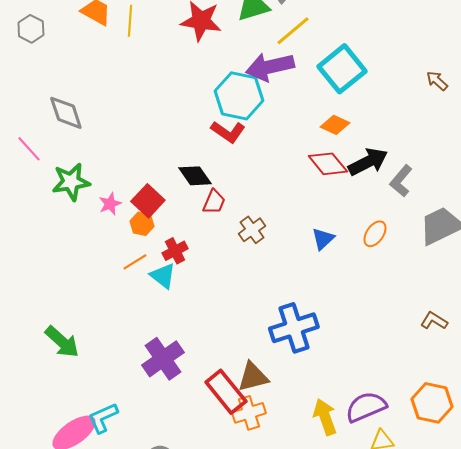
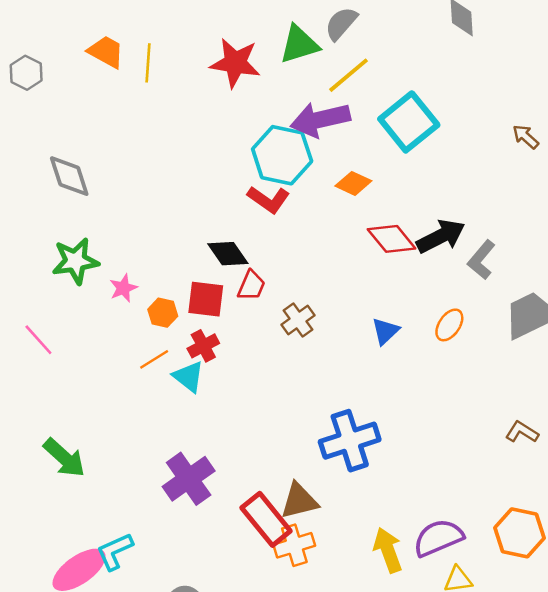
orange diamond: (335, 125) -> (353, 183), moved
pink line: (29, 149) -> (38, 340), moved
red square: (148, 201) -> (206, 299), moved, turned -36

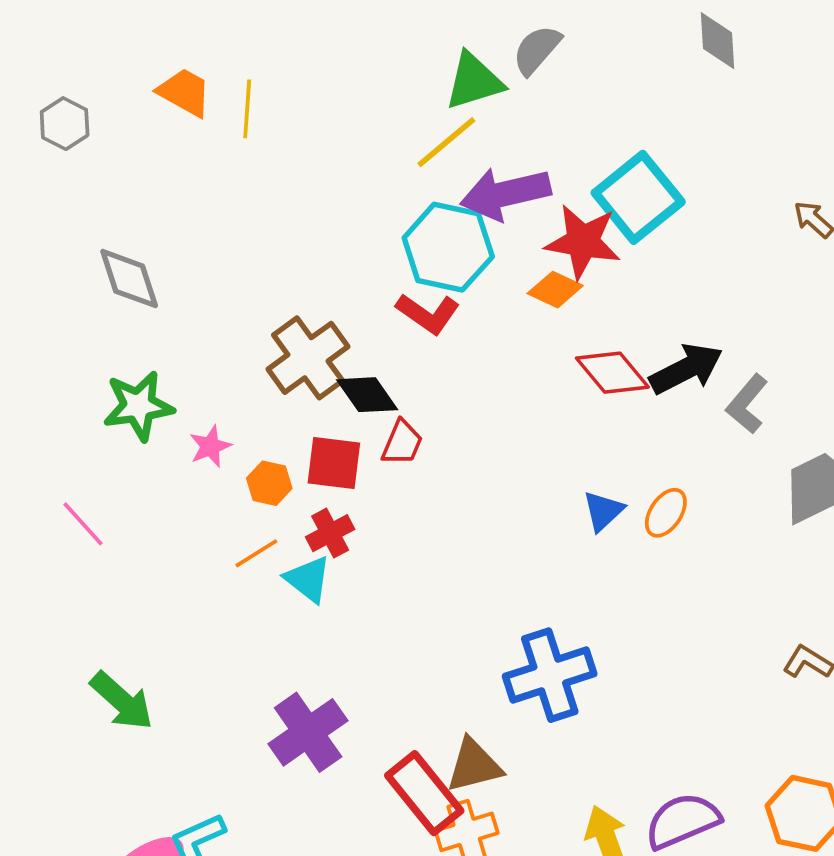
red star: (235, 63) -> (583, 242), moved
yellow line: (348, 75) -> (446, 142), moved
brown cross: (298, 320) -> (308, 358), moved, size x1.6
orange ellipse: (449, 325) -> (666, 513), moved

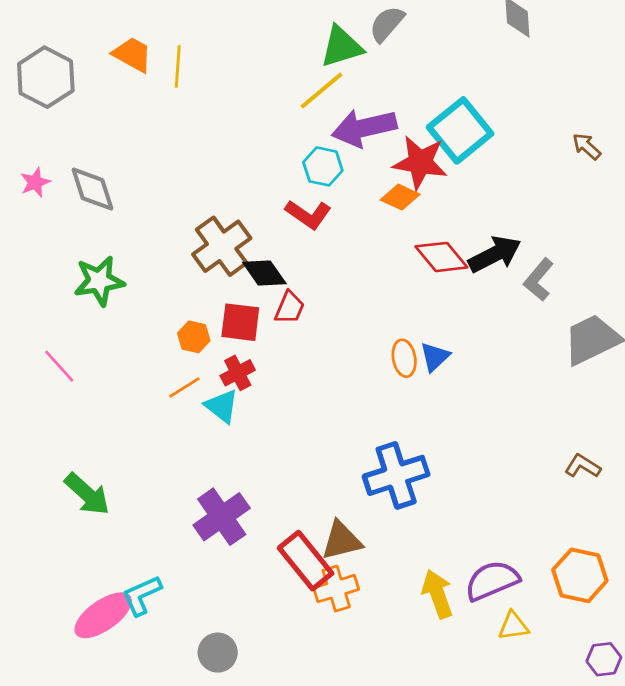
gray hexagon: (65, 124) -> (46, 77), size x1.6
cyan hexagon: (448, 247) -> (323, 166), size x0.6
pink star: (210, 446) -> (35, 182), moved
orange ellipse: (666, 513) -> (404, 358), moved, turned -44

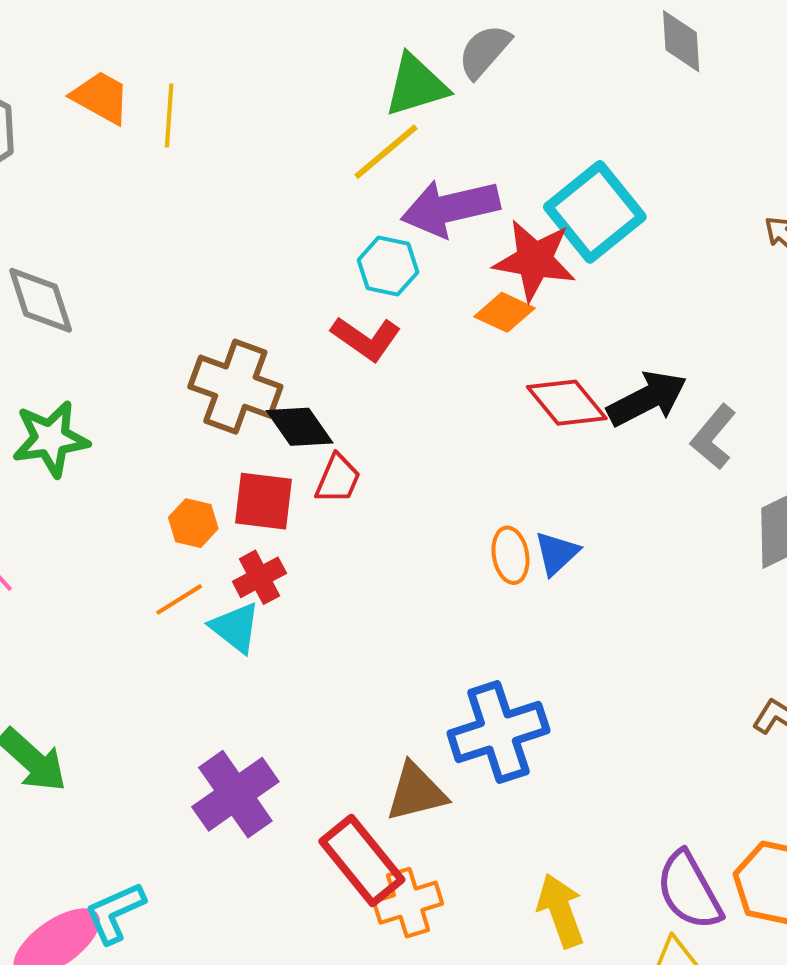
brown cross: (222, 246) -> (235, 387), turned -34
brown triangle: (342, 541) -> (416, 792), moved
purple semicircle: (492, 581) -> (689, 891), moved, turned -96

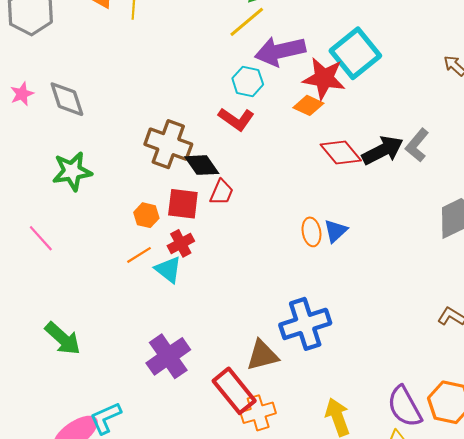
gray L-shape: (713, 437) -> (417, 145), moved

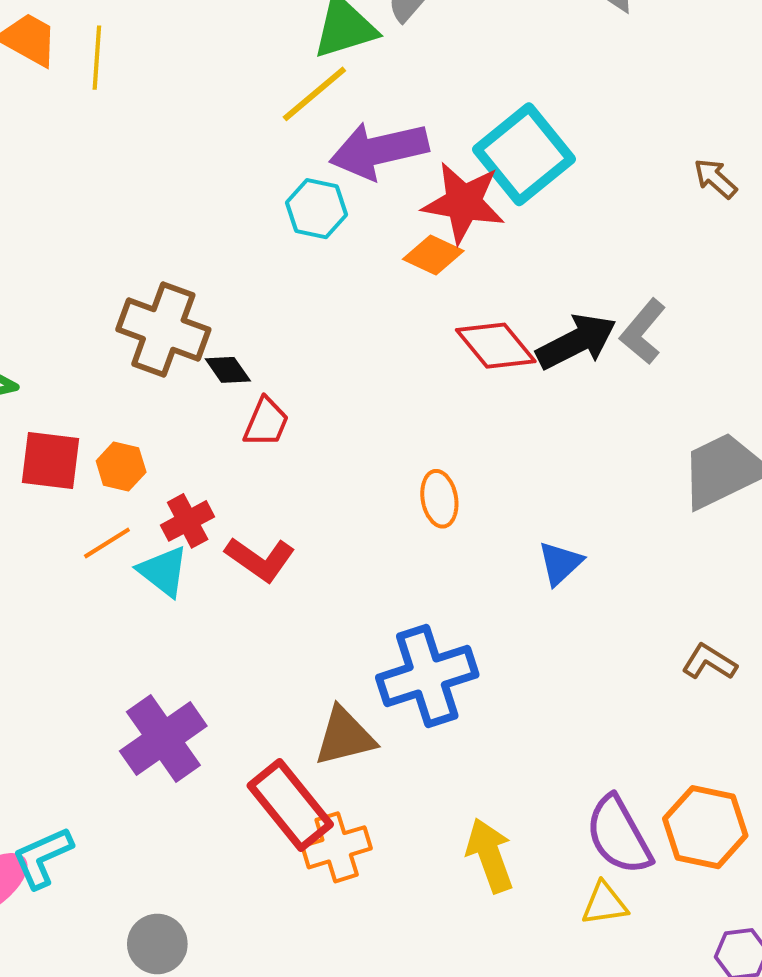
red L-shape: (236, 119) -> (260, 559), moved
black diamond: (202, 165) -> (228, 370), size x0.7
red square: (183, 204) -> (51, 460), moved
blue triangle: (336, 231) -> (560, 563), moved

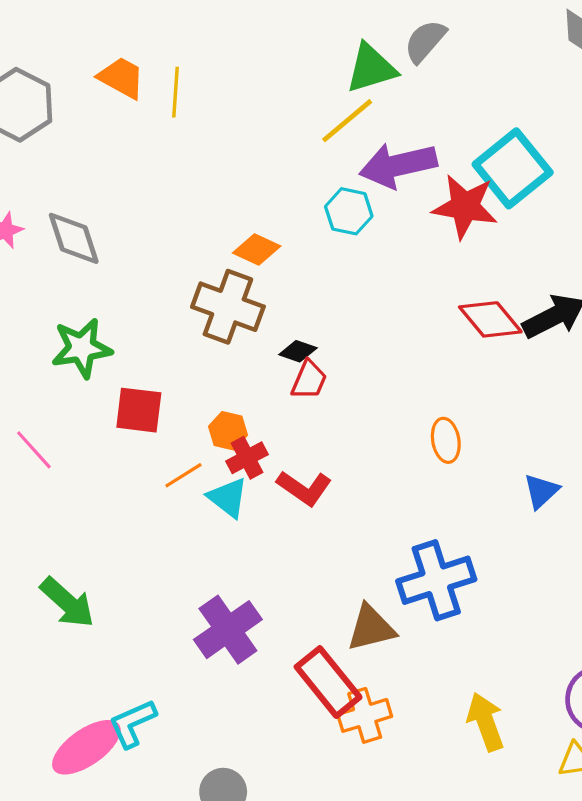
orange diamond: (433, 255) -> (257, 249), moved
black diamond: (228, 370) -> (298, 351), moved, turned -36
orange hexagon: (121, 467) -> (228, 431), moved

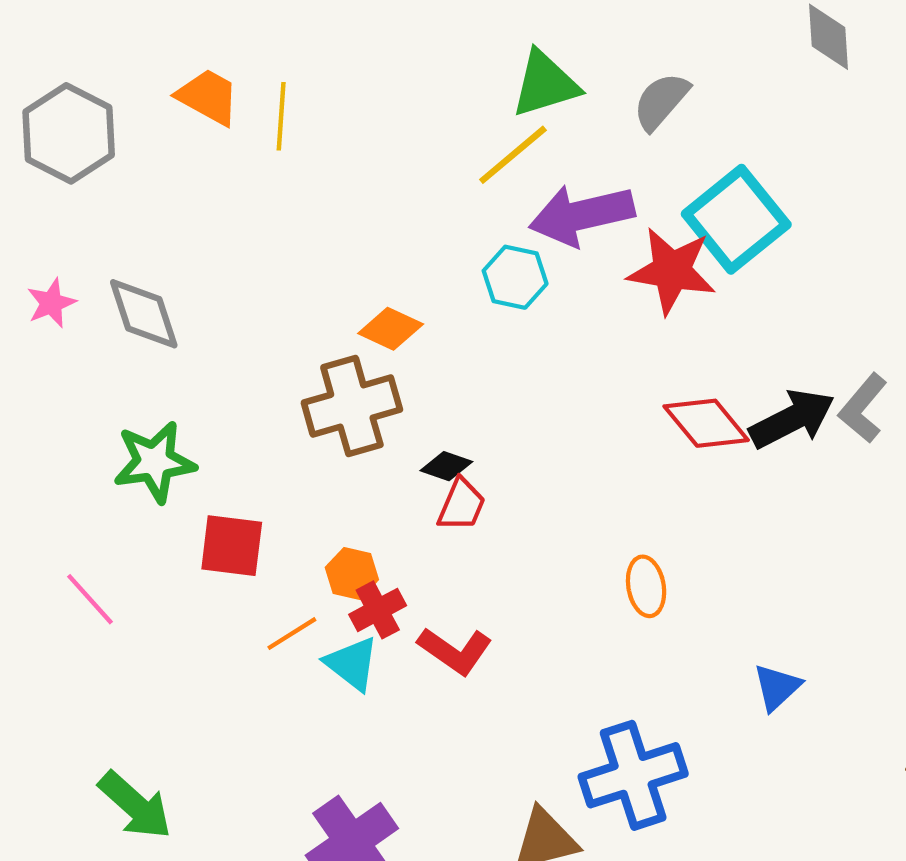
gray semicircle: (425, 41) -> (661, 101), moved
brown cross: (228, 307) -> (352, 406), turned -36
blue triangle: (541, 491) -> (777, 687), moved

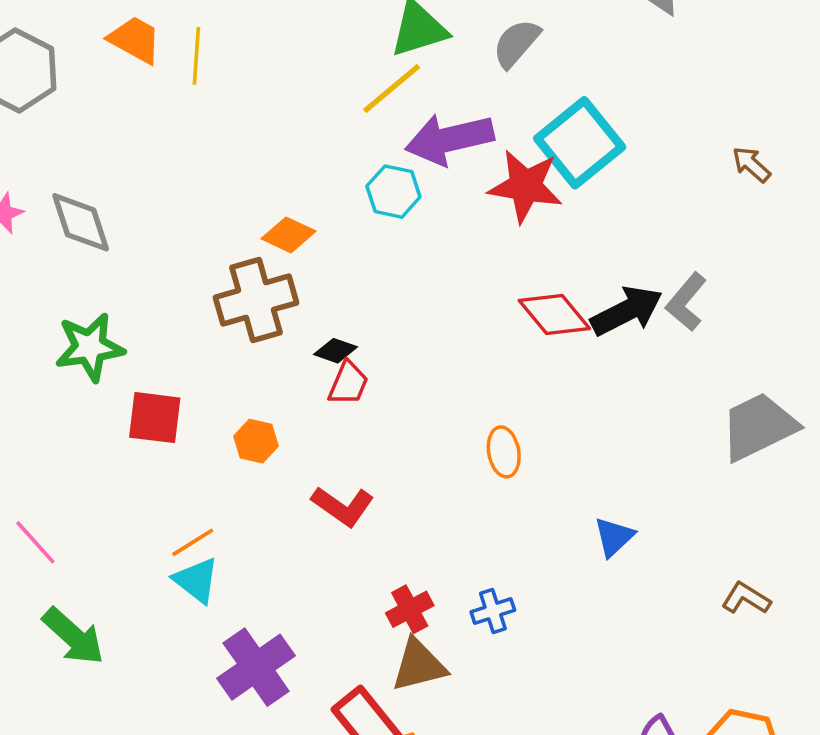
pink line: (90, 599) -> (35, 542), moved
red cross: (378, 610) -> (410, 609), moved
orange line: (292, 634) -> (193, 542), moved
cyan triangle: (352, 664) -> (196, 580), moved
blue cross: (633, 775) -> (493, 611), size x0.5

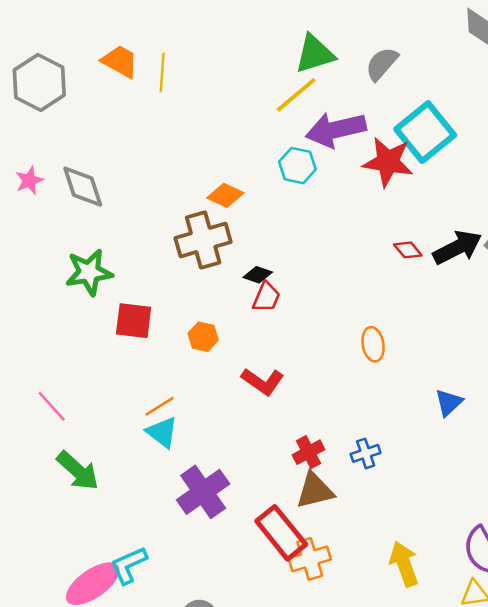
red diamond: (554, 315) -> (408, 250), size x0.6

